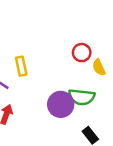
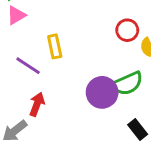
green semicircle: (82, 97) -> (127, 84), turned -30

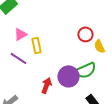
pink triangle: (16, 15) -> (20, 34), moved
red arrow: (37, 104) -> (46, 85), moved

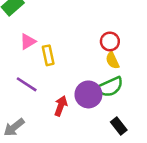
yellow semicircle: (99, 46) -> (112, 60), moved
purple line: (18, 58) -> (27, 84), moved

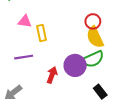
pink triangle: (28, 41) -> (25, 21), turned 40
yellow semicircle: (112, 60) -> (95, 37), size x1.5
purple line: (27, 84) -> (24, 57), turned -42

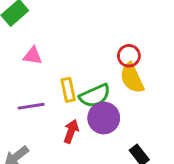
yellow rectangle: (42, 33) -> (68, 90), moved
green semicircle: (93, 59) -> (95, 96), moved

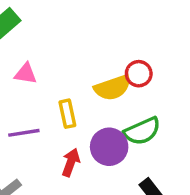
yellow semicircle: (132, 78) -> (113, 88), moved, turned -84
green semicircle: (95, 96) -> (142, 131), moved

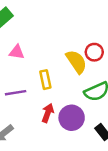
yellow semicircle: (113, 88) -> (76, 62), turned -105
purple circle: (109, 147) -> (72, 118), moved

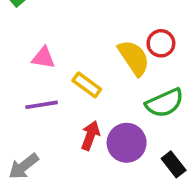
pink triangle: (17, 52) -> (43, 58), moved
yellow rectangle: (45, 80) -> (87, 85), turned -42

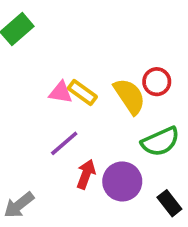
pink triangle: (43, 58) -> (61, 93), moved
yellow rectangle: (87, 85) -> (82, 93), moved
purple line: (42, 105) -> (64, 143), moved, turned -32

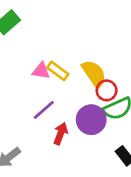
red circle: (157, 82) -> (107, 90), moved
purple circle: (122, 181) -> (91, 120), moved

